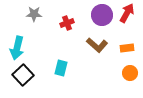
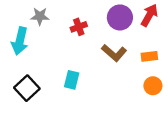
cyan arrow: (17, 48) -> (20, 41), moved

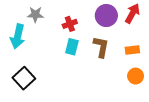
brown L-shape: (114, 53) -> (101, 47), turned -120
cyan rectangle: (72, 80) -> (72, 47), moved

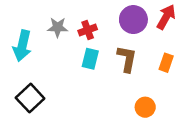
gray star: (35, 14) -> (58, 27), moved
orange rectangle: (132, 50) -> (166, 63), turned -64
orange circle: (136, 76) -> (145, 107), moved

